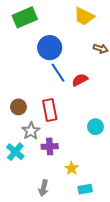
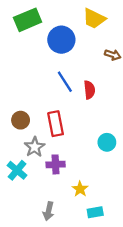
blue circle: (50, 48) -> (61, 40), moved
red semicircle: (80, 80) -> (89, 90), turned 112

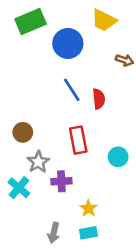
red rectangle: (56, 124) -> (78, 140), moved
cyan rectangle: (95, 212) -> (88, 233), moved

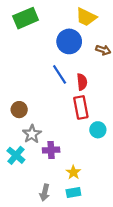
blue circle: (68, 43) -> (69, 41), moved
red rectangle: (78, 140) -> (81, 107), moved

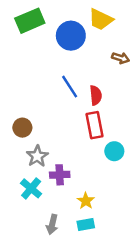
blue circle: (69, 41) -> (71, 36), moved
cyan cross: (16, 155) -> (31, 188), moved

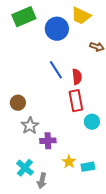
cyan cross: (31, 188) -> (25, 168), moved
cyan rectangle: (86, 225) -> (88, 167), moved

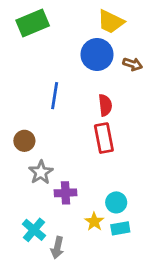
blue circle: (57, 29) -> (97, 55), moved
blue line: (56, 70) -> (55, 96), moved, turned 42
cyan circle: (92, 122) -> (116, 202), moved

